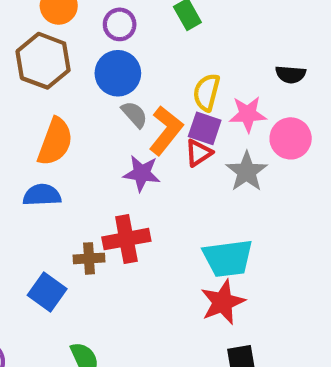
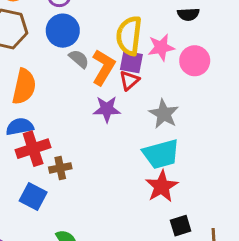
yellow semicircle: (206, 92) -> (129, 36), size x1.4
gray star: (247, 172) -> (164, 114), moved
purple star: (142, 173) -> (107, 109), moved
red cross: (126, 239) -> (33, 149), moved

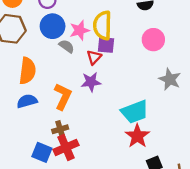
pink star: (161, 47) -> (80, 30), moved
orange L-shape: (103, 67) -> (63, 96), moved
red triangle: (129, 80) -> (94, 57), moved
gray star: (164, 114) -> (170, 79), moved
red cross: (33, 149) -> (66, 147), moved

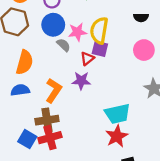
brown cross: (60, 129) -> (47, 120), size x1.5

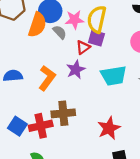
orange semicircle: (24, 62) -> (37, 25), moved
purple star: (81, 81) -> (76, 70), turned -30
cyan trapezoid: (117, 114) -> (114, 76), moved
brown cross: (47, 120) -> (63, 113), moved

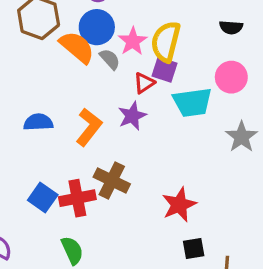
pink star: (75, 20) -> (133, 41), turned -30
orange semicircle: (37, 25) -> (77, 47), turned -70
cyan trapezoid: (114, 76) -> (192, 102), moved
brown cross: (63, 113) -> (112, 180), turned 30

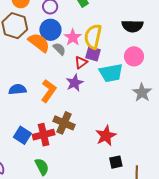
black semicircle: (231, 27) -> (132, 26), size x1.5

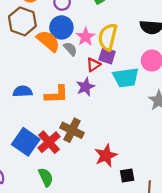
orange L-shape: (49, 91) -> (56, 94), turned 50
blue square: (22, 135) -> (26, 142), size x1.4
red cross: (44, 135) -> (49, 142), turned -30
red star: (106, 136) -> (106, 156), moved

